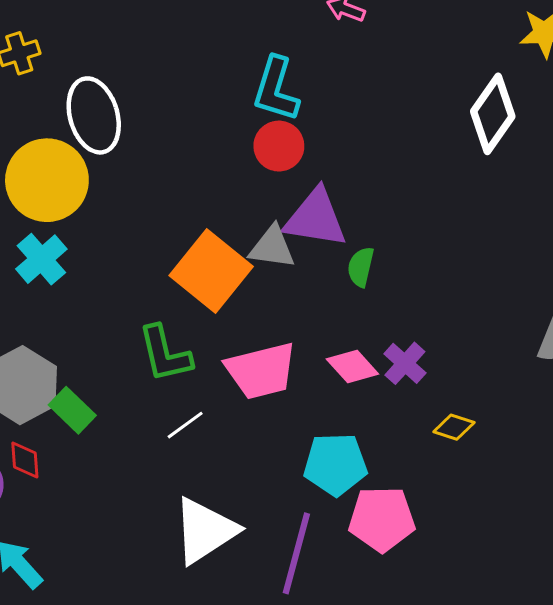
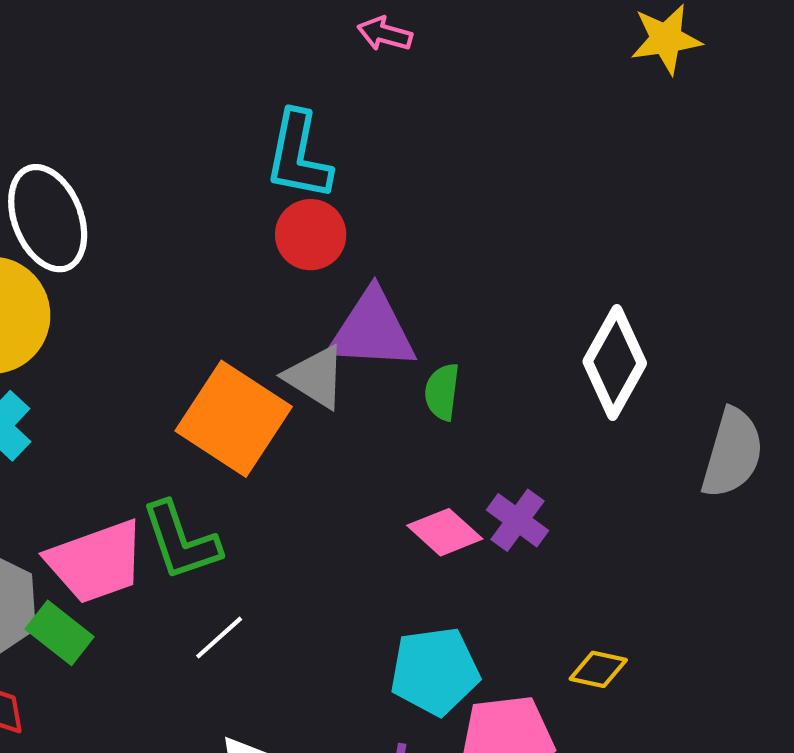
white diamond: (493, 114) -> (615, 362), moved
gray triangle: (272, 247) -> (316, 377), turned 30
pink trapezoid: (261, 371) -> (96, 562), moved
yellow diamond: (454, 427) -> (598, 669), moved

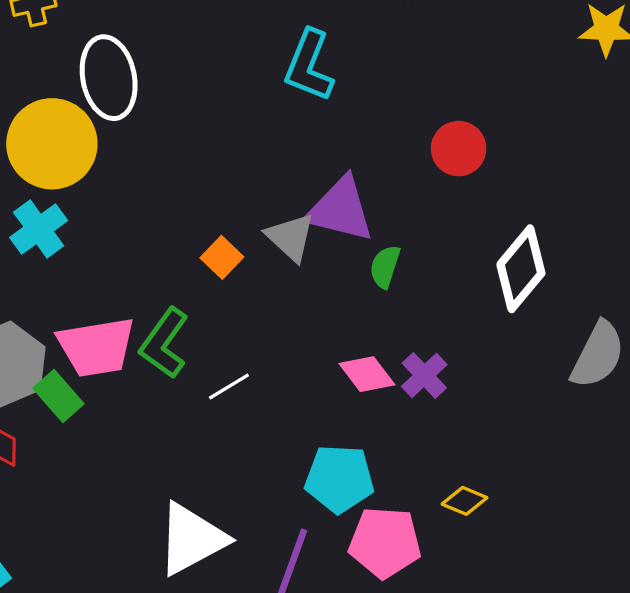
red circle: (311, 235) -> (459, 149), moved
orange square: (234, 419) -> (222, 257), size x0.5
green L-shape: (181, 541) -> (164, 343), turned 44
white line: (219, 638) -> (229, 386), moved

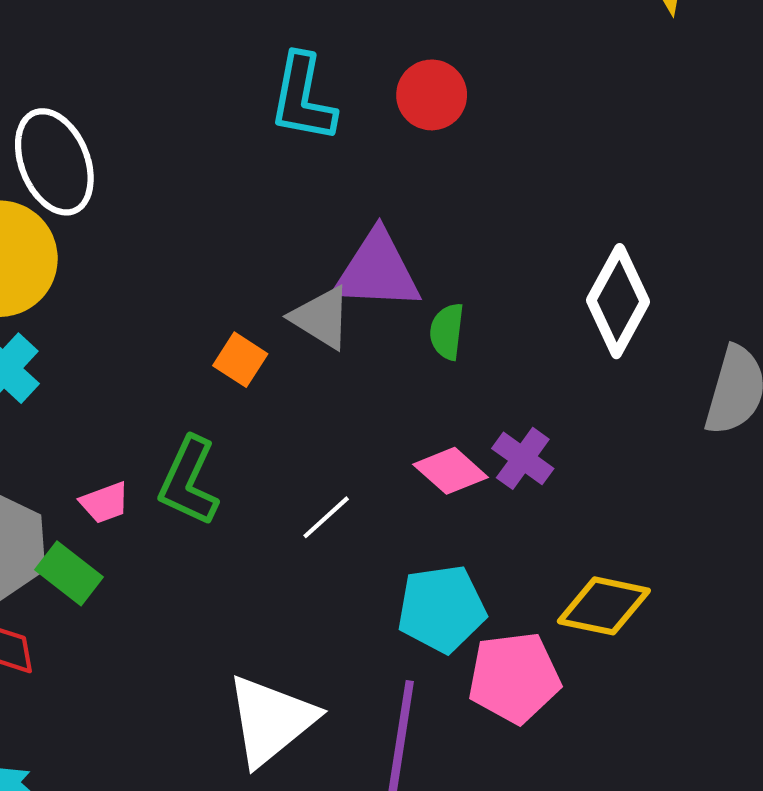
red circle: (459, 149) -> (432, 95), moved
pink trapezoid: (96, 347) -> (105, 503), size x0.5
white line: (229, 386) -> (326, 517), moved
yellow diamond: (465, 501) -> (604, 606), size x1.6

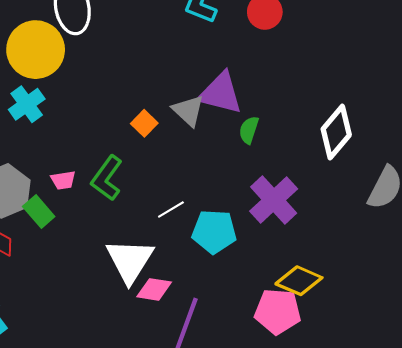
purple cross: (523, 458) -> (274, 200), size x1.6
pink diamond: (451, 471) -> (154, 289), moved, turned -44
cyan pentagon: (442, 609) -> (214, 232), moved
pink pentagon: (514, 678) -> (278, 311), moved
white triangle: (271, 720) -> (130, 261), moved, turned -30

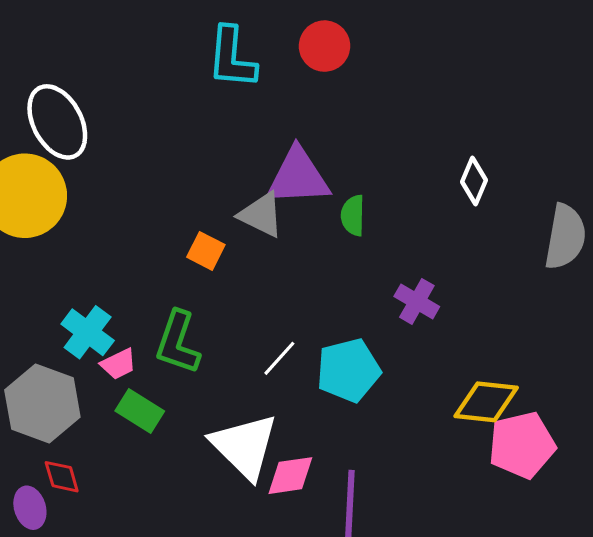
cyan cross: (27, 104) -> (88, 332), moved
white diamond: (336, 132) -> (474, 181), size x0.6
purple cross: (274, 200) -> (417, 301), size x0.6
green rectangle: (39, 212) -> (140, 411), moved
pink pentagon: (278, 311) -> (522, 445), moved

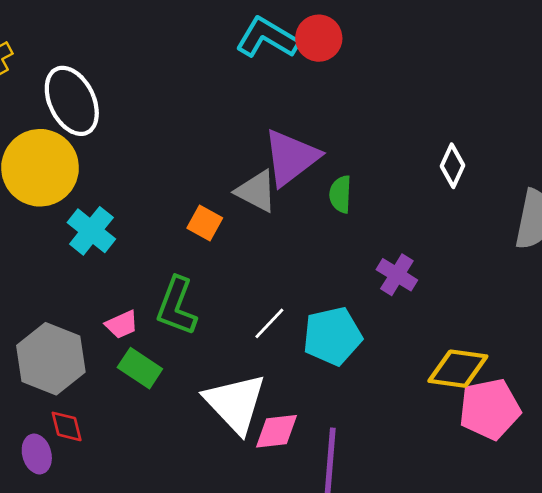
cyan L-shape: (232, 58) -> (267, 38), moved, turned 114
purple triangle: (298, 177) -> (291, 157), turned -36
cyan cross: (88, 332) -> (91, 231), moved

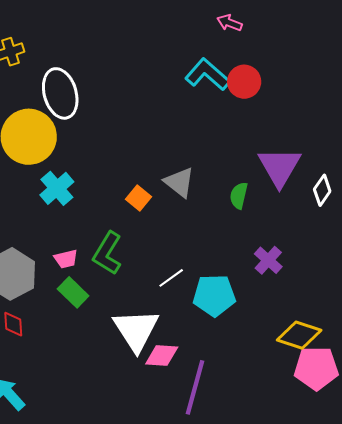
purple triangle: (291, 157) -> (279, 167), moved, turned -33

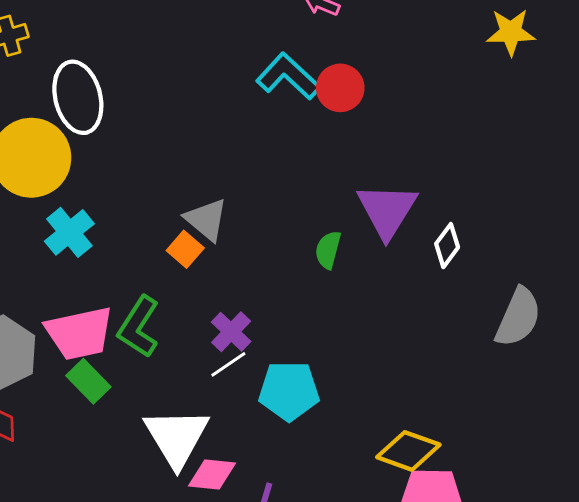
gray triangle: (179, 182) -> (206, 220), moved
pink trapezoid: (66, 259) -> (79, 333), size x2.0
purple cross: (268, 260) -> (231, 332), moved

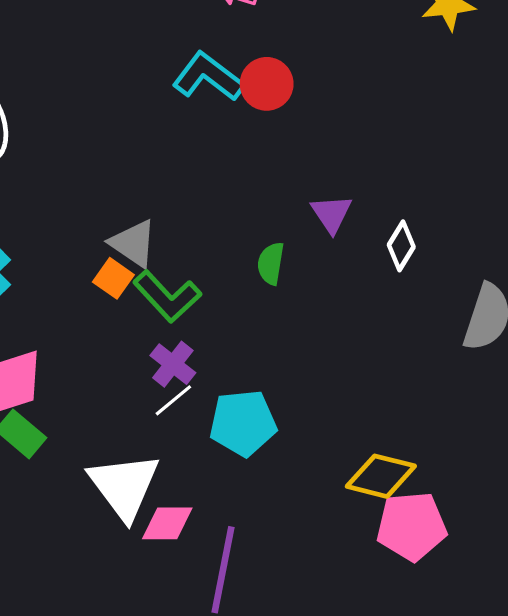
purple triangle: (387, 210) -> (331, 214), size x0.6
green L-shape: (139, 327) -> (167, 296), moved, turned -70

